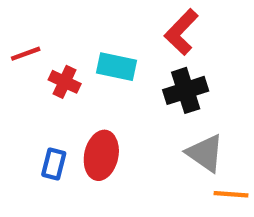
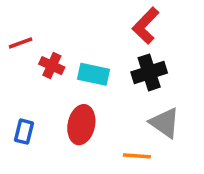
cyan rectangle: (116, 67) -> (94, 74), moved
blue rectangle: (54, 164) -> (24, 132), moved
orange line: (231, 194) -> (137, 156), moved

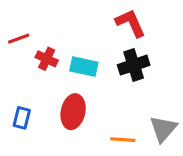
red L-shape: (146, 26) -> (131, 23), turned 112
gray triangle: (165, 123) -> (163, 129), moved, turned 36

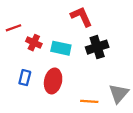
red L-shape: (131, 23) -> (81, 17), moved
blue rectangle: (22, 118) -> (25, 78), moved

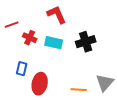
red L-shape: (81, 17) -> (57, 15), moved
red ellipse: (53, 81) -> (40, 84), moved

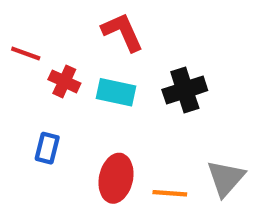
red line: (12, 25) -> (26, 53), turned 40
red ellipse: (40, 84) -> (116, 178), moved

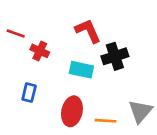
red L-shape: (122, 32) -> (88, 31), moved
cyan rectangle: (116, 92) -> (81, 70), moved

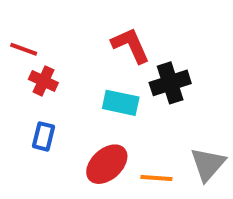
red cross: (40, 51) -> (43, 81), moved
red ellipse: (72, 111) -> (107, 164), turned 36

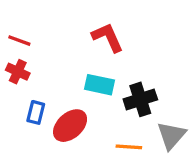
red cross: (43, 81) -> (18, 72), moved
black cross: (170, 83) -> (140, 99), moved
red ellipse: (107, 164) -> (70, 126), moved

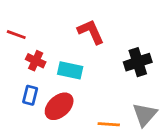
red cross: (18, 72) -> (36, 61), moved
cyan rectangle: (99, 85) -> (70, 70), moved
black cross: (140, 99) -> (138, 62), moved

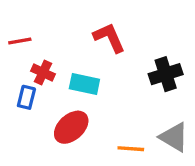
red line: (16, 35) -> (20, 41), turned -30
blue rectangle: (30, 95) -> (26, 97), moved
gray triangle: (145, 115) -> (174, 137), turned -40

